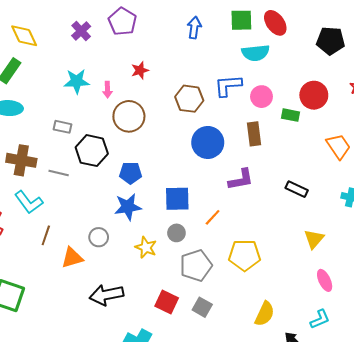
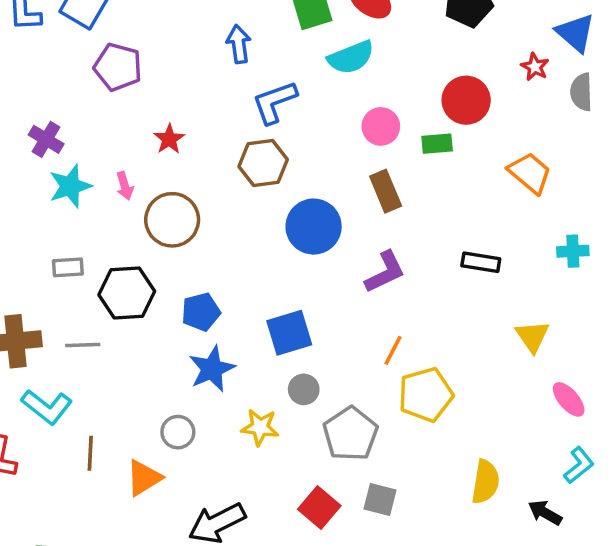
purple cross: (81, 31) -> (46, 139), moved
blue L-shape: (228, 86) -> (275, 102), moved
orange line: (213, 217) -> (393, 350), moved
red square: (167, 302) -> (319, 507), turned 30

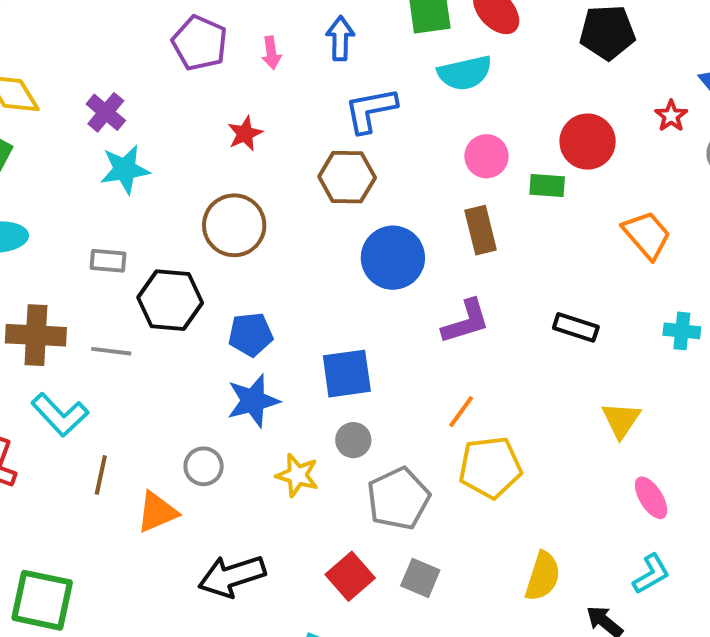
pink arrow: (125, 186) -> (271, 53), moved

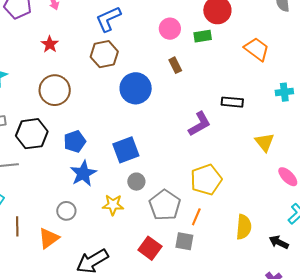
brown rectangle: (481, 230) -> (175, 65), size x0.7
purple L-shape: (466, 322) -> (200, 124), moved
orange line: (461, 412) -> (196, 217), moved

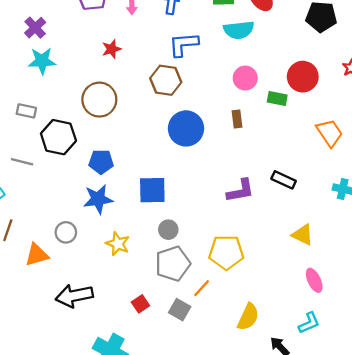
yellow triangle: (265, 142) -> (303, 235), turned -45
gray circle: (136, 182) -> (168, 230), moved
red square: (150, 248) -> (140, 304), size x0.7

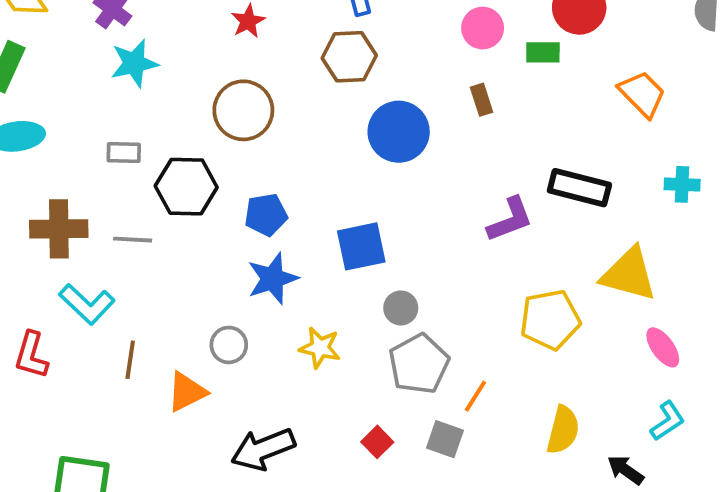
black rectangle: (284, 180) -> (579, 188), size x1.4
yellow triangle: (303, 235) -> (629, 274), size x1.5
yellow pentagon: (226, 252) -> (550, 320), moved

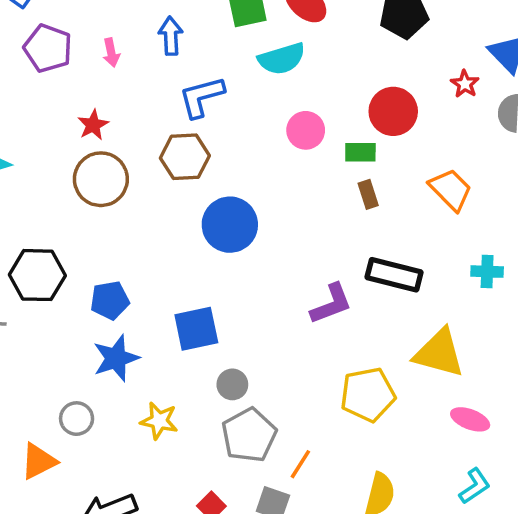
brown rectangle: (482, 100) -> (368, 194), moved
brown circle: (243, 110) -> (101, 179), moved
pink ellipse: (663, 347) -> (470, 419), turned -33

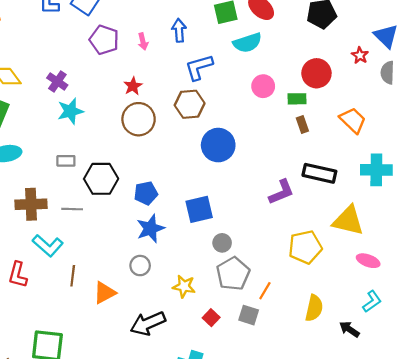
cyan cross: (487, 272) -> (376, 170), size x1.6
gray circle: (77, 419) -> (140, 266), moved
yellow star: (159, 421) -> (184, 286), moved

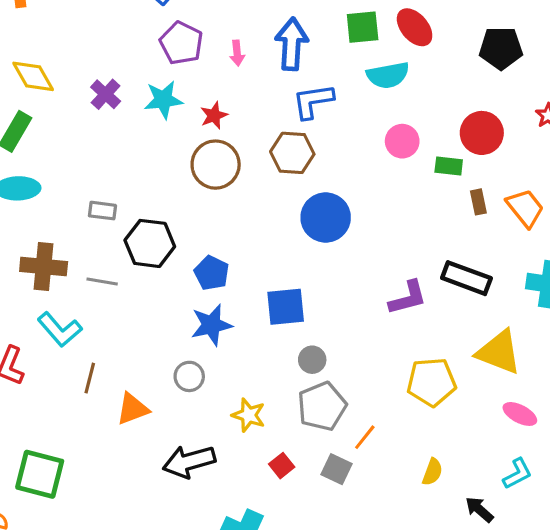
blue arrow: (179, 30) -> (292, 44), size x1.5
cyan star: (70, 111) -> (163, 100), moved
brown rectangle: (302, 124) -> (478, 202), moved
blue pentagon: (146, 193) -> (212, 273), turned 30
yellow semicircle: (314, 308) -> (432, 472), size x0.7

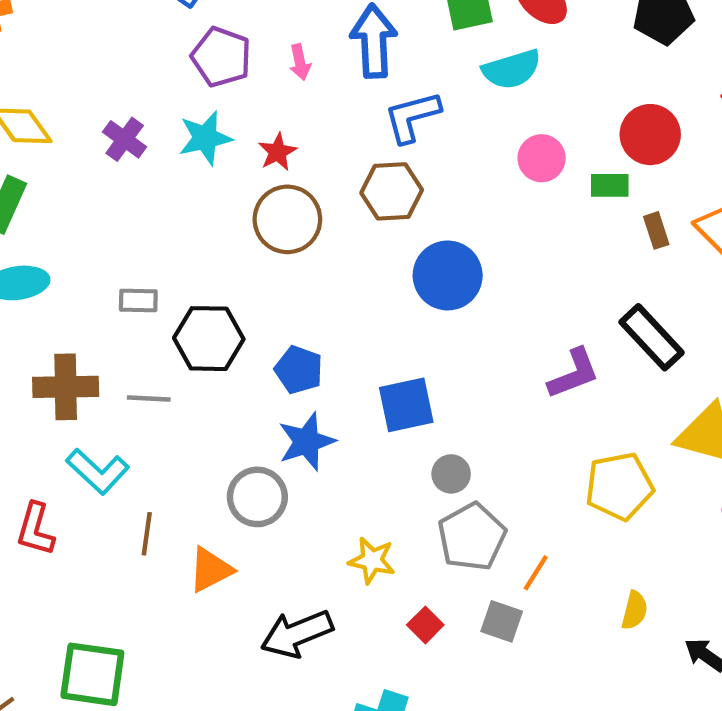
black rectangle: (466, 278) -> (652, 337), turned 33
gray circle: (189, 376) -> (257, 497), moved, size x1.4

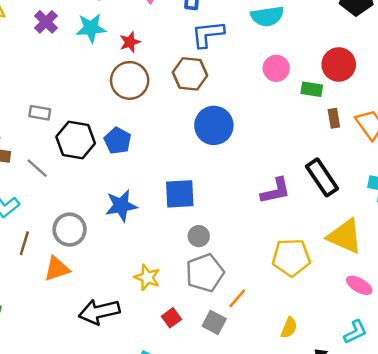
blue pentagon: (299, 370) -> (118, 141), moved
gray line: (149, 398) -> (37, 168), turned 30
gray circle: (257, 497) -> (70, 230), moved

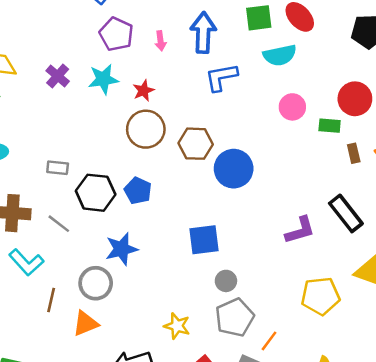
brown hexagon: (190, 74) -> (196, 144), moved
blue star: (121, 206) -> (122, 249), moved

